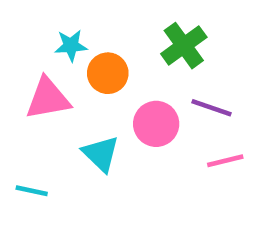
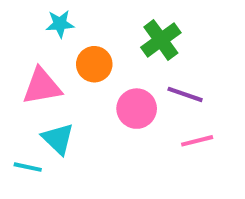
cyan star: (71, 46) -> (60, 24), moved
cyan triangle: (101, 154) -> (58, 139), moved

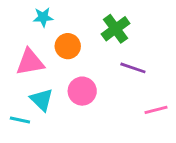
pink circle: (137, 109) -> (82, 91), moved
pink line: (197, 141) -> (156, 110), moved

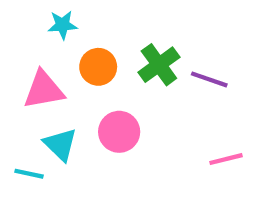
green cross: (116, 29) -> (159, 65), moved
purple line: (133, 68) -> (209, 79), moved

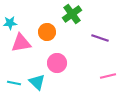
cyan star: (63, 25) -> (10, 23), moved
green cross: (159, 65) -> (72, 14), moved
cyan triangle: (60, 144) -> (37, 82), moved

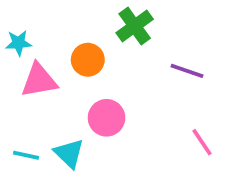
pink line: (108, 76) -> (202, 142), turned 70

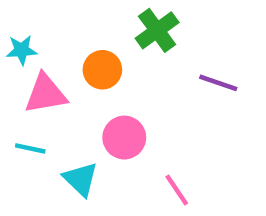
pink line: (202, 142) -> (177, 190), moved
cyan line: (26, 155) -> (30, 148), moved

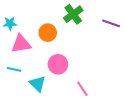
purple line: (218, 83) -> (111, 23), moved

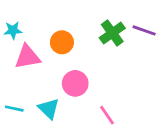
green cross: (73, 14) -> (112, 33), moved
cyan line: (14, 69) -> (14, 109), moved

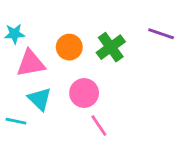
green cross: (112, 33) -> (111, 47), moved
cyan triangle: (49, 109) -> (40, 99), moved
pink line: (107, 115) -> (99, 126), moved

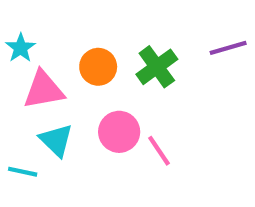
cyan star: (14, 34) -> (21, 48), turned -30
purple line: (161, 34) -> (228, 48), turned -35
pink line: (99, 126) -> (159, 151), moved

